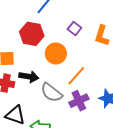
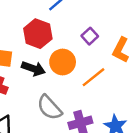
orange line: (76, 76) -> (94, 77), moved
black arrow: (29, 77) -> (33, 69), moved

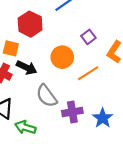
red hexagon: (38, 34) -> (30, 24), moved
black arrow: (33, 69) -> (27, 68), moved

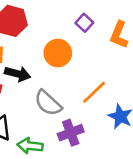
orange line: (88, 73) -> (94, 92), moved
purple cross: (72, 112) -> (71, 133), moved

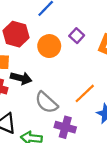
orange circle: (58, 53) -> (49, 46), moved
purple cross: (71, 133) -> (65, 127), turned 36

